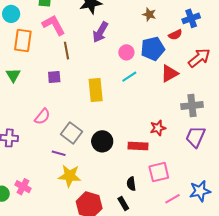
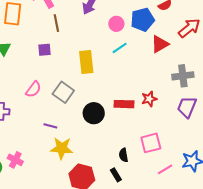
gray square: (72, 133) -> (63, 92), moved
red rectangle: (138, 146) -> (124, 104), moved

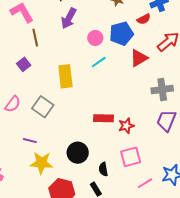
purple square: (45, 50) -> (24, 64), turned -32
red star: (149, 99) -> (126, 126), moved
black circle: (94, 113) -> (78, 153), moved

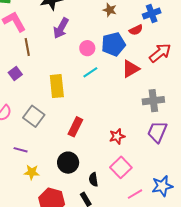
red rectangle: (103, 118) -> (75, 127), moved, turned -66
pink square: (131, 157) -> (121, 167), turned -30
yellow star: (41, 163) -> (32, 172), size x0.7

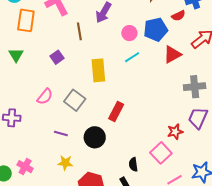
brown line: (27, 47) -> (79, 31), moved
red star: (117, 136) -> (175, 132), moved
black circle: (68, 163) -> (95, 137), moved
yellow star: (32, 172) -> (65, 163), moved

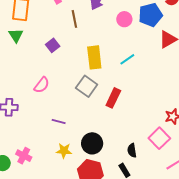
green triangle: (16, 55) -> (16, 35), moved
cyan line: (132, 57) -> (127, 59), moved
gray square: (75, 100) -> (87, 86), moved
black circle: (95, 137) -> (92, 143), moved

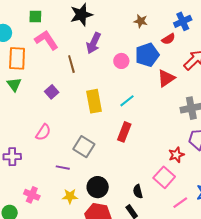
gray square: (87, 86) -> (84, 147), moved
red rectangle: (113, 98) -> (124, 132), moved
pink cross: (24, 156) -> (32, 195), moved

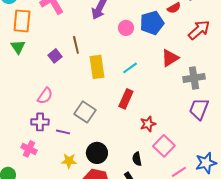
brown line: (71, 64) -> (76, 45), moved
red triangle: (166, 78) -> (170, 58), moved
red star: (176, 155) -> (148, 124), moved
purple cross: (12, 157) -> (40, 122), moved
pink cross: (32, 195) -> (29, 149), moved

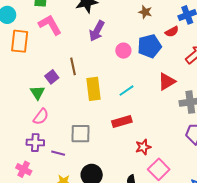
green triangle: (18, 47) -> (37, 93), moved
red rectangle: (126, 99) -> (122, 122), turned 48
gray square: (85, 112) -> (81, 134), turned -35

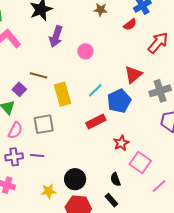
blue pentagon: (150, 46) -> (119, 101), moved
brown line: (73, 66) -> (38, 75), turned -54
gray square: (81, 134) -> (44, 124), moved
purple line: (58, 153) -> (37, 155), moved

